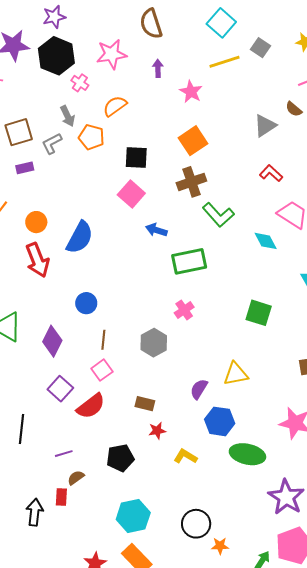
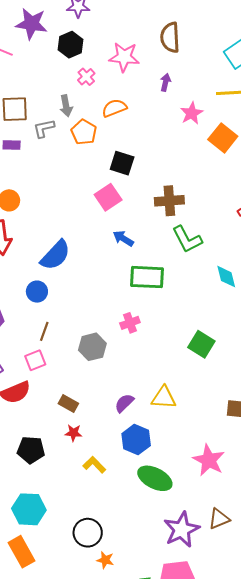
black hexagon: (56, 56) -> (70, 45), size x0.7
orange square: (193, 141) -> (223, 138), moved, turned -32
blue semicircle: (80, 237) -> (55, 255), moved

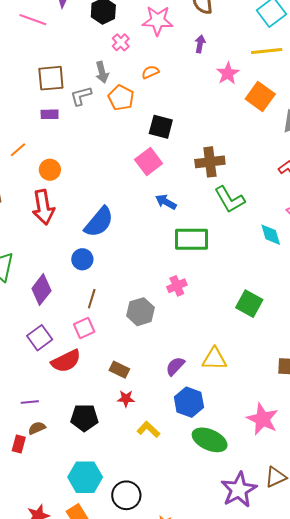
orange semicircle: (114, 108) -> (150, 72), size x0.7
black circle: (88, 533) -> (126, 495), moved

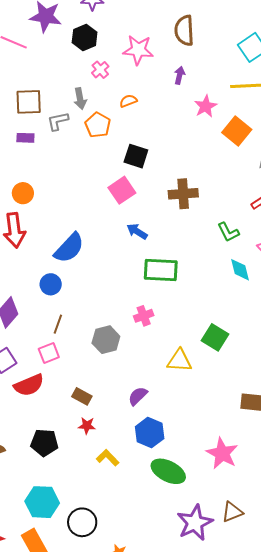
green L-shape: (230, 200) -> (228, 232), moved, size x0.7
yellow triangle: (214, 359) -> (179, 361), moved

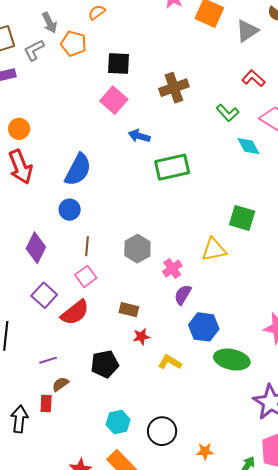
pink cross: (144, 316) -> (172, 269), moved
cyan hexagon: (42, 502) -> (118, 422), size x0.7

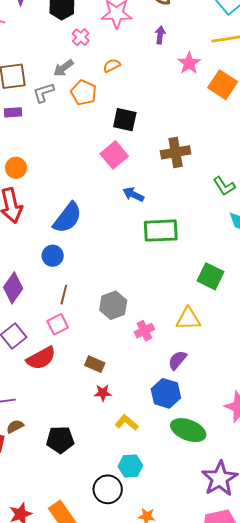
gray arrow: (50, 23) -> (63, 68), turned 70
green square: (242, 218) -> (211, 276), moved
purple semicircle: (183, 295) -> (177, 360), moved
black pentagon: (105, 364) -> (60, 440), moved
cyan hexagon: (118, 422) -> (130, 466), moved

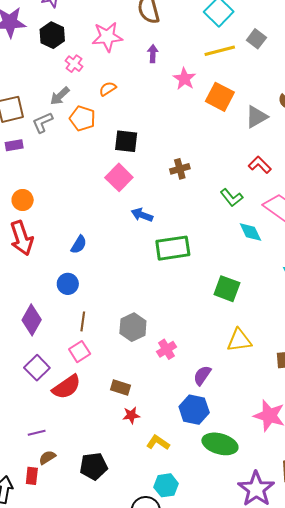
brown cross: (176, 152) -> (180, 169), size x0.7
blue semicircle: (67, 218) -> (79, 245), size x0.6
yellow triangle: (188, 319) -> (239, 340), moved

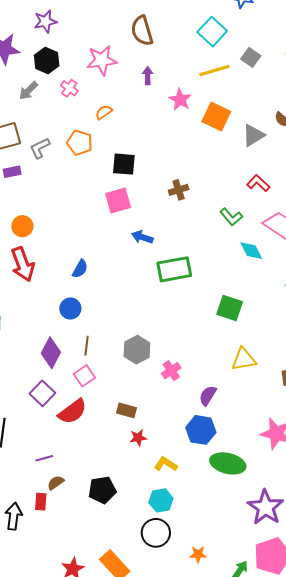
gray arrow: (60, 96) -> (28, 91), moved
pink square: (119, 177) -> (118, 200), turned 32
purple diamond: (32, 320) -> (51, 353), moved
cyan hexagon: (166, 485) -> (161, 500), moved

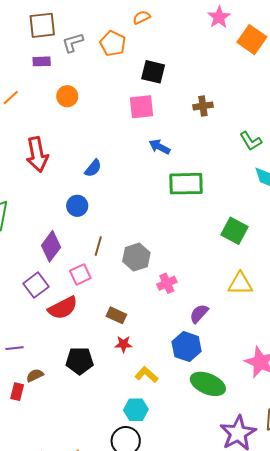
orange circle: (22, 226) -> (67, 96), moved
brown line: (87, 346) -> (98, 246), moved
purple line: (44, 458) -> (15, 348), moved
black pentagon: (102, 490) -> (80, 361), moved

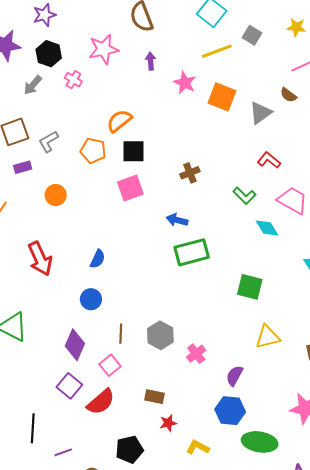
orange semicircle: (142, 17) -> (119, 121), moved, size x1.5
orange pentagon: (113, 44) -> (93, 151), moved
blue arrow: (160, 147) -> (177, 220), moved

